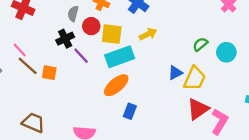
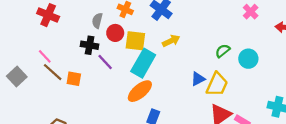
black cross: (65, 39) -> (90, 45), turned 36
cyan rectangle: (120, 57) -> (143, 63), turned -40

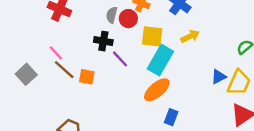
red circle: (115, 33) -> (128, 19), moved

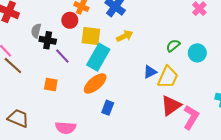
gray semicircle: (112, 15) -> (36, 31), moved
orange square: (87, 77) -> (51, 85), moved

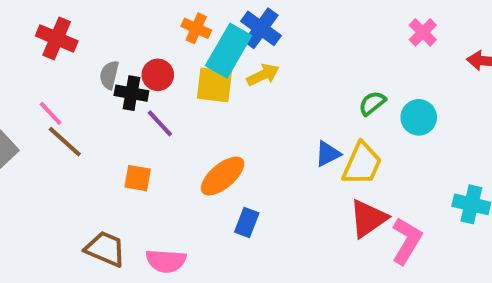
red circle: (70, 20) -> (158, 75), moved
yellow arrow: (125, 36) -> (263, 75), moved
cyan rectangle: (98, 57) -> (229, 51), moved
brown trapezoid: (18, 118) -> (105, 249), moved

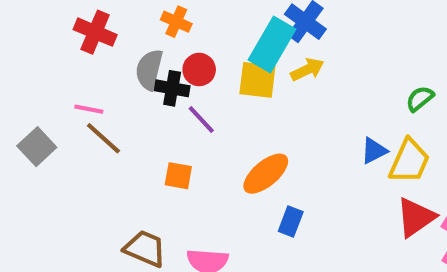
orange cross: (196, 28) -> (176, 22), moved
gray semicircle: (109, 75) -> (149, 70), size x1.4
pink line: (51, 113) -> (89, 109), turned -36

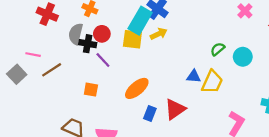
pink line: (89, 109) -> (33, 55), moved
brown line: (103, 138) -> (52, 70), turned -75
blue triangle: (374, 151) -> (194, 76), turned 32
red triangle: (416, 217) -> (175, 109), moved

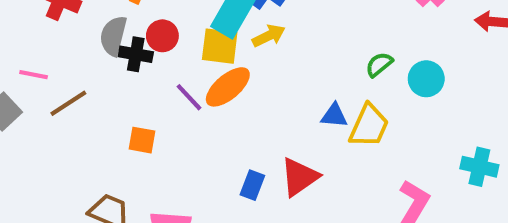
purple line: (103, 60) -> (189, 97), moved
orange ellipse: (137, 88) -> (228, 87), moved

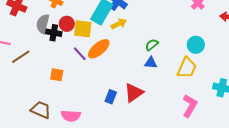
yellow square: (220, 46) -> (83, 29), moved
green semicircle: (379, 64) -> (152, 45), moved
yellow trapezoid: (369, 126) -> (187, 68), moved

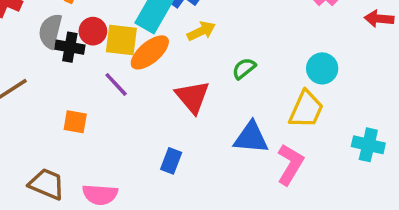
yellow arrow: (119, 24) -> (201, 31), moved
orange ellipse: (99, 49) -> (150, 52), moved
blue triangle: (151, 63) -> (251, 138), moved, size x1.5
red triangle: (134, 93) -> (192, 97), moved, turned -35
pink L-shape: (190, 106) -> (290, 164), moved

